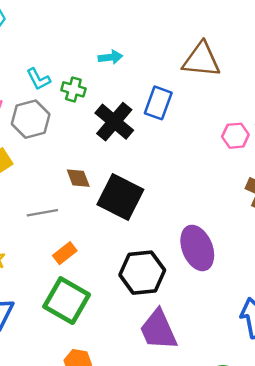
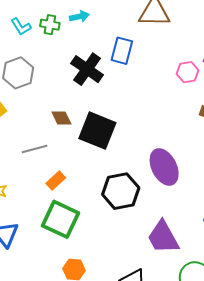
cyan L-shape: (38, 79) -> (21, 27), moved
green cross: (73, 89) -> (50, 25), moved
purple trapezoid: (158, 330) -> (163, 237), moved

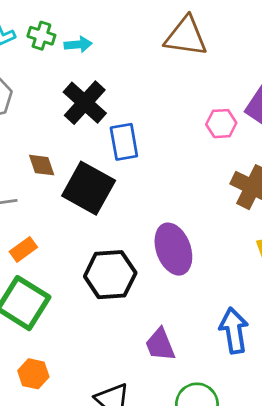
cyan arrow: (79, 17) -> (78, 44), moved
blue rectangle: (122, 51) -> (124, 142), moved, turned -32
purple trapezoid: (163, 237) -> (160, 345), size x0.7

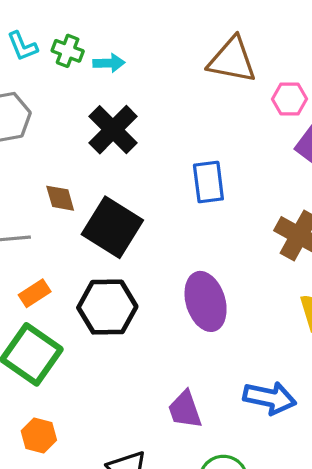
pink hexagon: (221, 124) -> (289, 99), moved
blue rectangle: (124, 142) -> (208, 182), moved
black hexagon: (110, 275) -> (107, 307), moved
blue arrow: (234, 331) -> (270, 398), turned 108

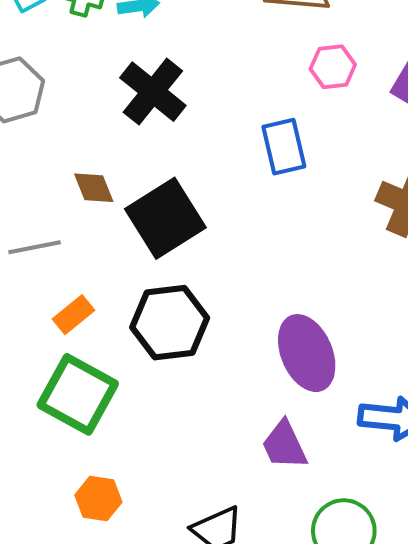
pink hexagon: (289, 99) -> (333, 67), moved
black square: (112, 227) -> (165, 218), turned 32
purple ellipse: (206, 301) -> (307, 353), moved

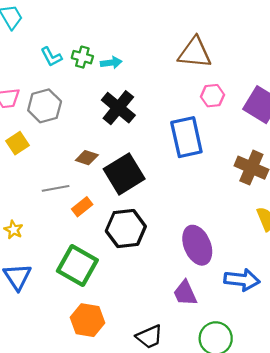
blue rectangle: (284, 147) -> (186, 137), size x1.4
brown diamond: (94, 188) -> (87, 158), turned -50
orange rectangle: (74, 315) -> (82, 207), moved
orange hexagon: (98, 499) -> (88, 320), size x1.4

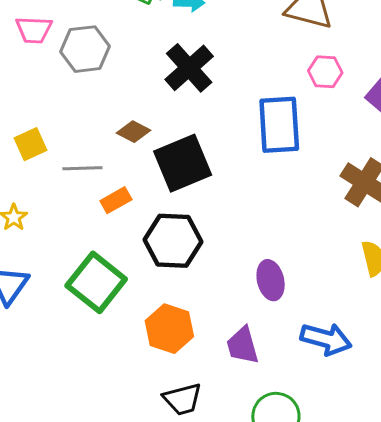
yellow square: (17, 143) -> (31, 144), moved
purple ellipse: (197, 245) -> (271, 280), size x0.7
orange hexagon: (88, 320) -> (169, 329), moved

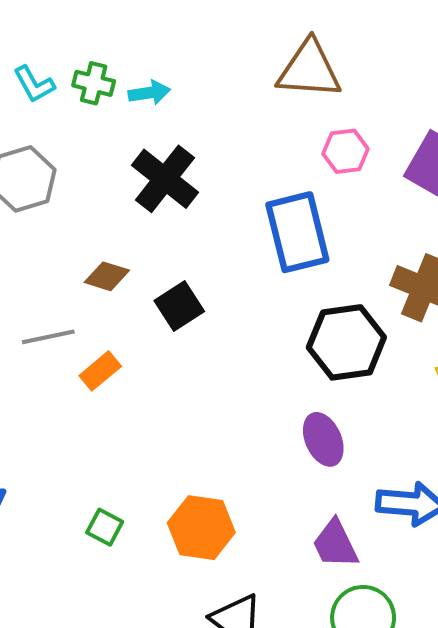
black square: (183, 163) -> (179, 306), size x0.6
black hexagon: (173, 241) -> (346, 342), moved
green square: (96, 282) -> (105, 527), moved, size x0.5
purple trapezoid: (243, 345) -> (335, 544), moved

